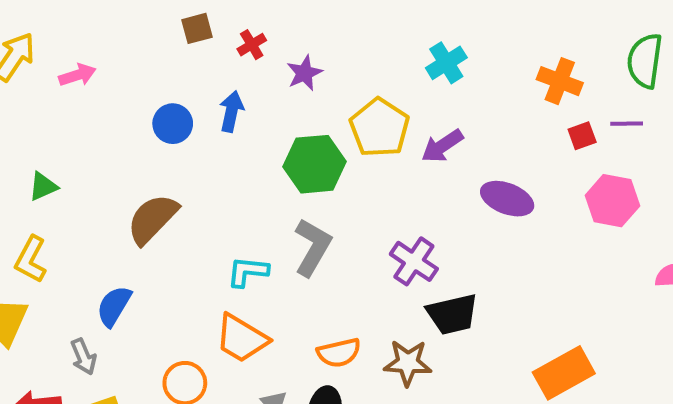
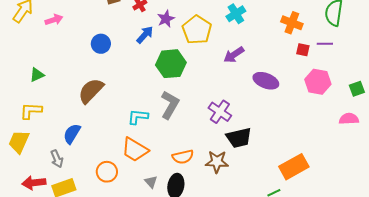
blue arrow: (231, 111) -> (145, 35), moved, turned 30
yellow pentagon: (379, 128) -> (197, 30), moved
red square: (582, 136) -> (303, 50), turned 32
yellow L-shape: (31, 259) -> (31, 111), turned 65

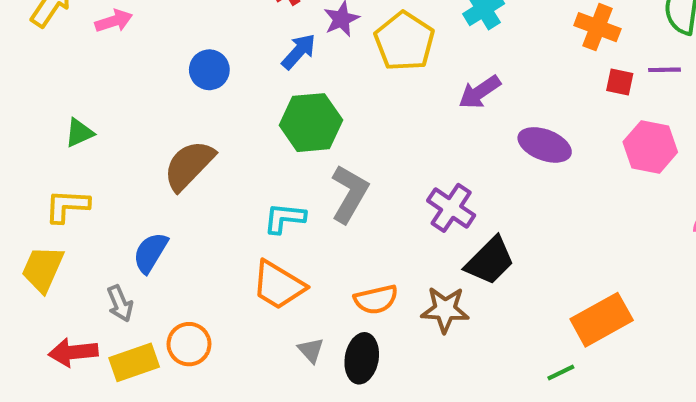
green hexagon: (171, 64) -> (311, 123), moved
black trapezoid: (239, 138) -> (490, 261), turned -32
orange circle: (107, 172) -> (189, 344), moved

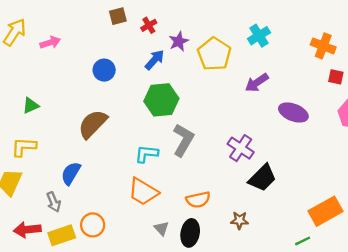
brown star: (445, 310) -> (239, 220), moved, size x0.7

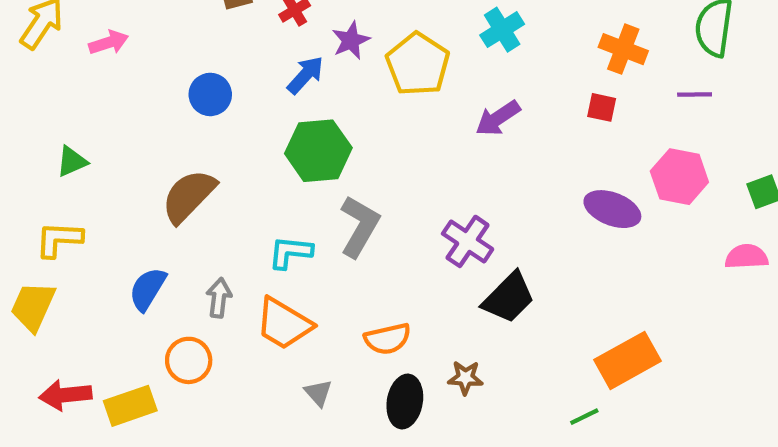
red square: (336, 77) -> (602, 107), moved
purple ellipse: (293, 112) -> (612, 209), moved
gray arrow: (54, 202) -> (219, 298), moved, turned -150
orange circle: (93, 225) -> (189, 360), moved
black ellipse: (190, 233) -> (405, 401), moved

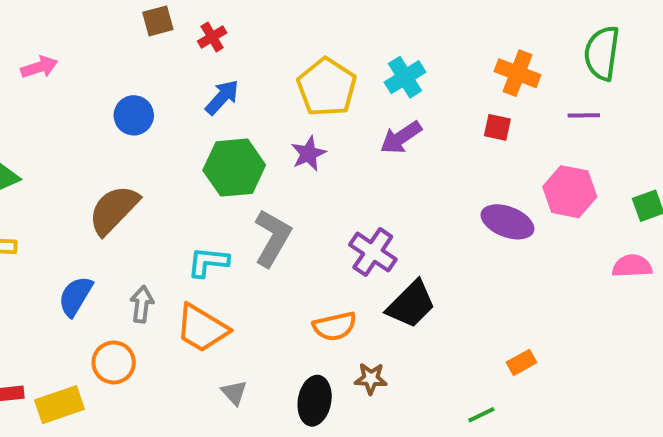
cyan cross: (502, 30) -> (405, 77), moved
purple star: (351, 40) -> (309, 154), moved
orange semicircle: (388, 339) -> (335, 326), moved
orange rectangle: (628, 360) -> (522, 362), size x0.5

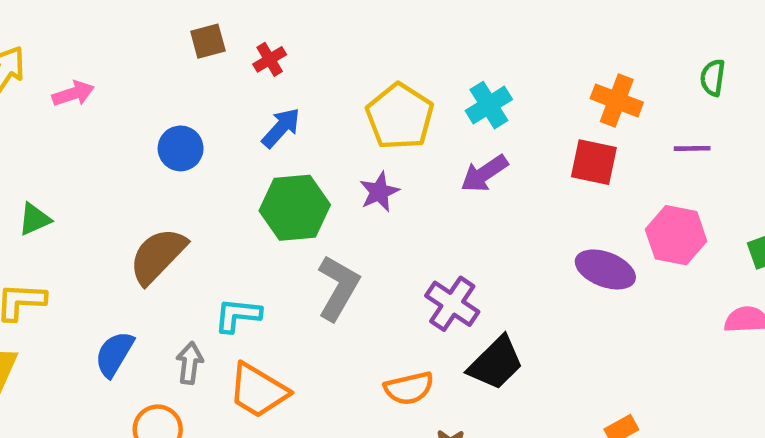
green semicircle: (602, 53) -> (713, 78), size x0.6
red square: (497, 127) -> (594, 162), size x1.5
cyan L-shape: (208, 262) -> (238, 315), moved

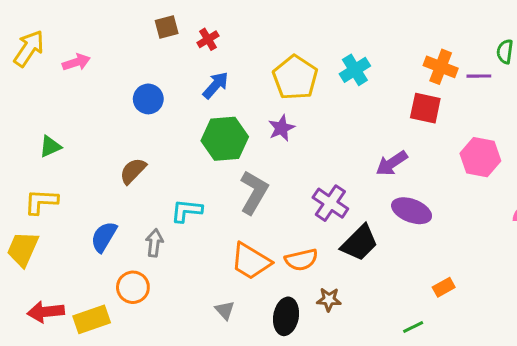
purple line: (692, 148) -> (479, 76), moved
purple arrow: (484, 174) -> (392, 163), moved
brown semicircle: (158, 256) -> (133, 171), size x0.7
purple ellipse: (605, 269) -> (412, 211), moved
orange trapezoid: (258, 391) -> (251, 261), moved

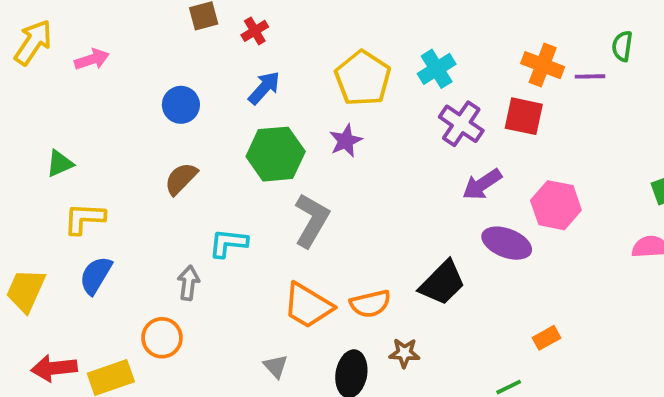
pink hexagon: (480, 157) -> (556, 205), moved
brown semicircle: (133, 171) -> (181, 179), moved
yellow L-shape: (41, 202) -> (84, 218), moved
purple cross: (330, 203) -> (461, 124), moved
blue semicircle: (104, 237) -> (96, 275), moved

